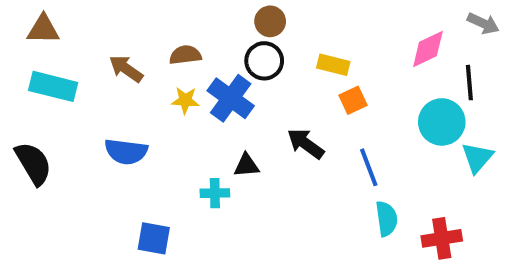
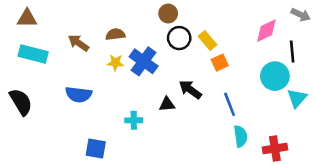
black circle: (264, 61) -> (179, 38), moved
yellow rectangle: (333, 65) -> (207, 40), turned 36
black triangle: (246, 165) -> (167, 104), moved

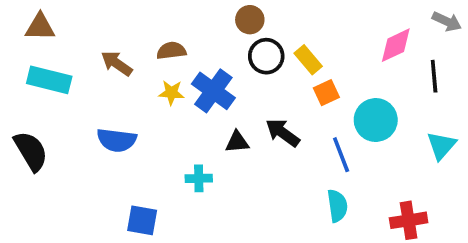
cyan circle: (275, 76) -> (376, 120), moved
black triangle: (167, 104) -> (237, 142), moved
cyan semicircle: (241, 136) -> (337, 206), moved

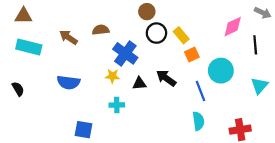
yellow star: (171, 93) -> (112, 76), moved
black semicircle: (31, 151) -> (18, 89), size x0.6

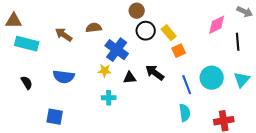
brown triangle: (23, 16) -> (14, 21), moved
cyan circle: (221, 71) -> (212, 78), moved
black semicircle: (18, 89) -> (27, 83), moved
blue square: (83, 130) -> (55, 117), moved

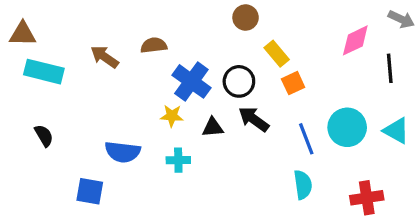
brown circle: (137, 11) -> (246, 18), moved
black circle: (146, 31) -> (239, 81), moved
blue semicircle: (64, 77) -> (123, 152), moved
cyan triangle: (242, 80) -> (396, 131), turned -42

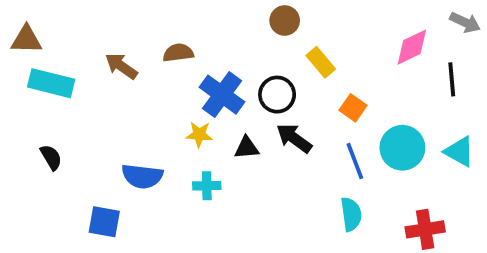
orange square: (293, 83) -> (353, 108), moved, turned -30

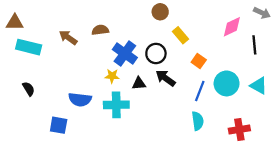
blue line: (355, 161) -> (200, 91), turned 42
cyan cross: (207, 186) -> (116, 105), size x1.6

